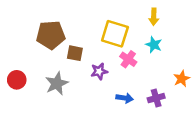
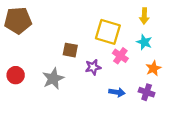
brown pentagon: (51, 35) -> (18, 20), moved
orange star: (182, 79) -> (153, 68), moved
purple cross: (156, 98) -> (147, 92), turned 35

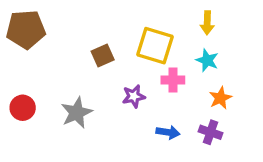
brown square: (70, 50) -> (103, 55), moved, turned -35
pink cross: (120, 56) -> (173, 80), turned -35

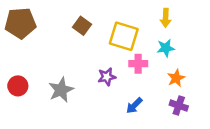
brown square: (103, 55) -> (82, 26), moved, turned -30
cyan star: (207, 60) -> (166, 48), turned -30
blue arrow: (168, 132) -> (134, 106), turned 126
purple cross: (211, 132) -> (179, 106), moved

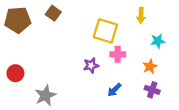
brown square: (82, 26) -> (53, 13), moved
cyan star: (166, 48) -> (158, 41), moved
gray star: (61, 90) -> (45, 95), moved

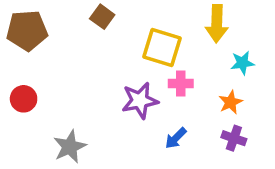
brown square: (53, 13) -> (102, 17), moved
yellow arrow: (141, 15) -> (217, 24), size x1.5
purple star: (91, 65) -> (140, 101), size x1.5
red circle: (15, 73) -> (24, 99), moved

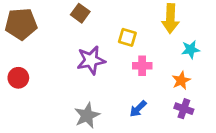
yellow square: (162, 48) -> (127, 37), size x0.6
purple star: (140, 101) -> (91, 60), moved
gray star: (70, 147) -> (87, 115), moved

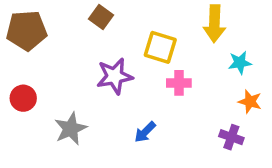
yellow square: (127, 37) -> (160, 47), size x1.4
orange star: (181, 80) -> (250, 102), moved, turned -30
blue arrow: (138, 109) -> (145, 132), moved
gray star: (87, 115) -> (71, 129), moved

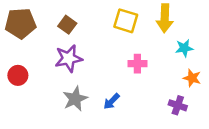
brown square: (101, 17) -> (67, 25), moved
yellow square: (160, 47) -> (126, 21), moved
purple star: (115, 76) -> (69, 58), moved
gray star: (71, 129) -> (75, 99), moved

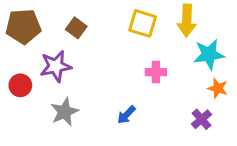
cyan star: (184, 48) -> (209, 54), size x1.5
purple star: (69, 58) -> (56, 66), moved
gray star: (75, 99) -> (65, 112), moved
purple cross: (178, 105) -> (202, 119), turned 30

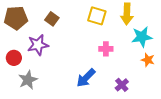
gray star: (65, 112) -> (28, 80), moved
blue arrow: (126, 115) -> (86, 78), size x1.5
purple cross: (202, 119) -> (122, 85), moved

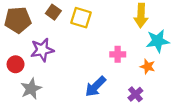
yellow square: (97, 16) -> (81, 18), moved
brown square: (52, 19) -> (53, 12), moved
orange star: (148, 60) -> (148, 67), moved

